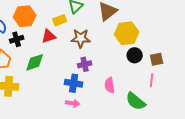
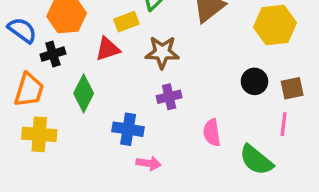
yellow hexagon: (127, 33) -> (275, 25), moved
green diamond: (35, 62) -> (84, 93), turned -45
blue cross: (74, 83) -> (128, 129), moved

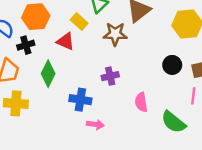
yellow rectangle: (126, 22) -> (79, 22), turned 63
red triangle: (108, 49) -> (66, 41), turned 42
brown star: (162, 52) -> (115, 34), moved

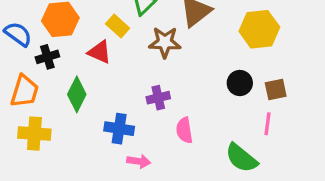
pink semicircle: (141, 102) -> (184, 130), moved

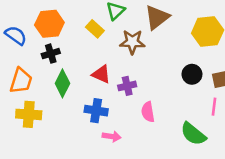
red triangle: (100, 52) -> (101, 74), moved
black cross: (47, 57) -> (51, 54), moved

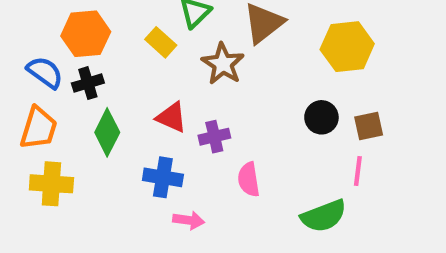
blue semicircle: (16, 35) -> (45, 72), moved
brown star: (132, 42) -> (223, 64), turned 30
green semicircle: (193, 134) -> (324, 216), turned -60

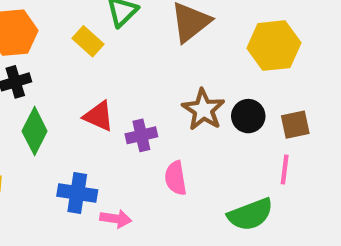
brown star: (223, 64) -> (203, 110), moved
blue cross: (163, 177) -> (77, 193), moved

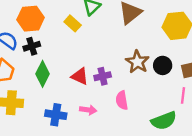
red triangle: (99, 116) -> (80, 76), moved
blue cross: (77, 193) -> (56, 115), moved
pink arrow: (116, 219) -> (88, 110), moved

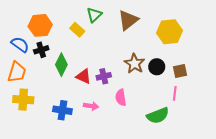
green diamond: (43, 74) -> (61, 65), moved

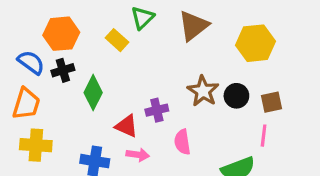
red triangle: (84, 76) -> (127, 126), moved

